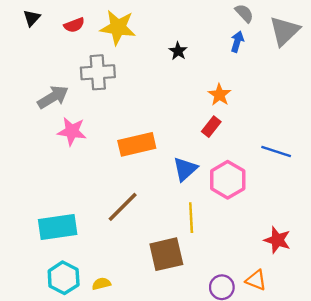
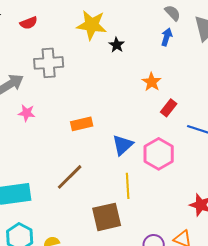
yellow star: (118, 27) -> (92, 25), moved
red rectangle: (211, 127) -> (169, 108), moved
pink star: (72, 131) -> (27, 113), size x0.7
orange rectangle: (137, 144) -> (82, 124), size x0.7

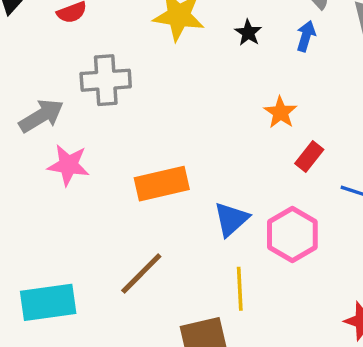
black star: (117, 45) -> (248, 33), moved
pink star: (27, 113) -> (68, 165), size x1.4
orange rectangle: (82, 124) -> (162, 184), size x1.4

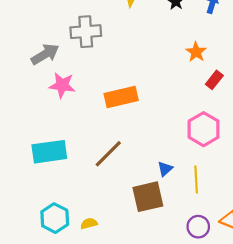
blue triangle: (231, 219) -> (165, 169), moved, size x0.7
yellow line: (240, 289) -> (196, 180), moved
cyan rectangle: (48, 302) -> (49, 152), moved

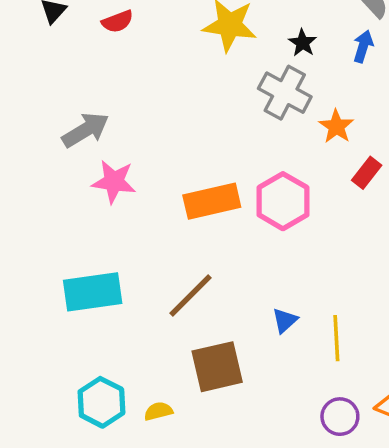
gray cross: (86, 32) -> (285, 93), moved, turned 32
pink hexagon: (204, 129) -> (283, 201), moved
brown square: (148, 197) -> (217, 367), moved

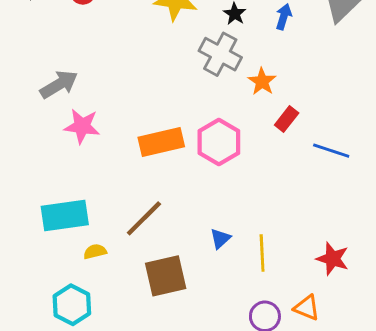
yellow semicircle: (158, 411) -> (95, 251), moved

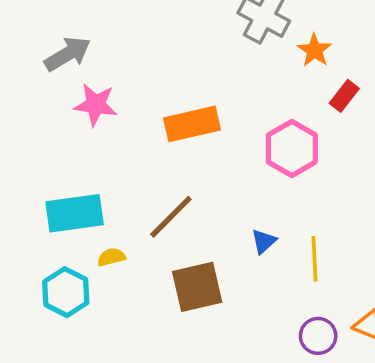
pink hexagon: (219, 142) -> (292, 148), moved
cyan hexagon: (72, 305) -> (66, 292), moved

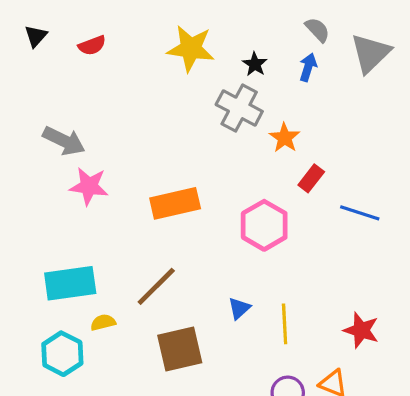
gray arrow: (68, 54) -> (64, 141), turned 57

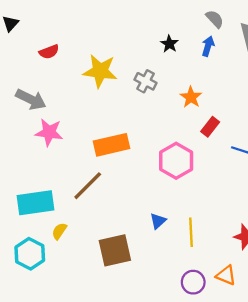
red semicircle: (92, 45) -> (49, 52), moved
yellow star: (191, 49) -> (100, 71), moved
gray cross: (239, 108) -> (146, 81), moved, size x0.7
brown line: (156, 286) -> (88, 186), moved
yellow semicircle: (103, 322) -> (59, 231), turned -42

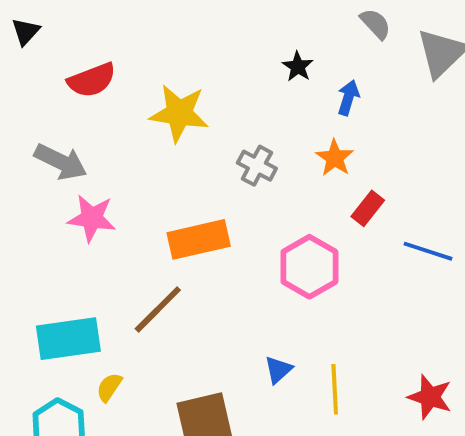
blue arrow: (208, 46) -> (348, 98), moved
red semicircle: (49, 52) -> (92, 80), size x1.4
gray cross: (146, 81) -> (257, 166), moved

